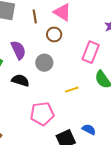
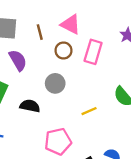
purple semicircle: (18, 50) -> (18, 60), moved
pink rectangle: (91, 52) -> (93, 52), moved

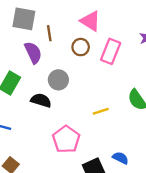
brown line: (40, 32) -> (49, 33), moved
gray circle: (55, 83) -> (58, 80), moved
pink pentagon: (58, 141) -> (66, 139), turned -30

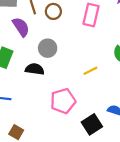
brown circle: (81, 47) -> (53, 11), moved
pink pentagon: (66, 139) -> (63, 101), turned 30

